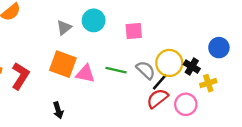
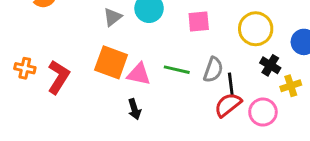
yellow circle: (169, 63) -> (256, 29), moved
gray semicircle: (146, 70) -> (213, 70), turned 66
black line: (160, 82) -> (231, 84), turned -48
black arrow: (58, 110) -> (134, 109), moved

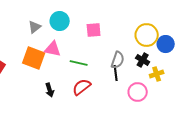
yellow circle: (256, 29) -> (147, 35), moved
gray semicircle: (213, 70) -> (118, 60), moved
pink triangle: (139, 74) -> (53, 49), moved
red semicircle: (228, 105) -> (82, 87), moved

